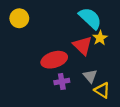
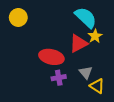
red triangle: (83, 46) -> (78, 43), turned 48
red ellipse: (54, 60) -> (51, 57), turned 30

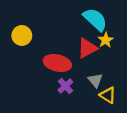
yellow circle: (18, 17) -> (22, 35), moved
purple cross: (59, 78) -> (65, 86), turned -32

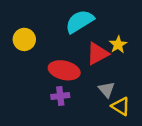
cyan semicircle: (95, 19) -> (80, 21), moved, turned -75
purple cross: (65, 86) -> (60, 96), moved, turned 35

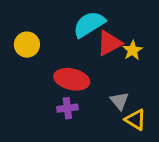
red triangle: (98, 54) -> (109, 43), moved

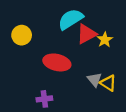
purple cross: (67, 108) -> (44, 99), moved
yellow triangle: (135, 120) -> (108, 83), moved

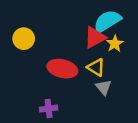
cyan semicircle: (71, 19) -> (107, 21), moved
yellow triangle: (108, 83) -> (96, 67), moved

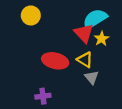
red triangle: (95, 37) -> (84, 33), turned -45
yellow circle: (24, 39) -> (31, 15), moved

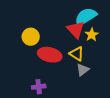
yellow circle: (31, 15) -> (31, 37), moved
gray triangle: (92, 77) -> (83, 70), turned 32

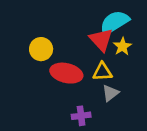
yellow triangle: (77, 54) -> (102, 72), turned -35
purple cross: (39, 87) -> (81, 116), moved

